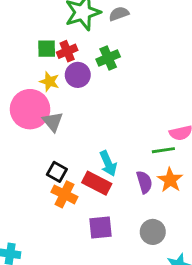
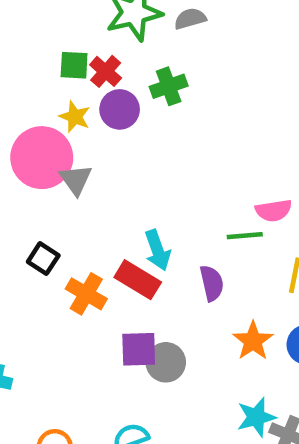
red cross: (67, 51) -> (106, 71), turned -30
black square: (57, 172) -> (43, 259), moved
orange star: (170, 180) -> (253, 341), moved
gray circle: (153, 232) -> (166, 362), moved

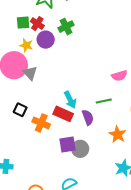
green line: (245, 236) -> (104, 101), moved
purple semicircle: (212, 283) -> (88, 117), moved

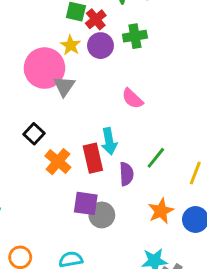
pink semicircle: (119, 76) -> (132, 99), moved, turned 42
green line: (104, 101) -> (156, 158), turned -56
red rectangle: (63, 114) -> (93, 158), turned 36

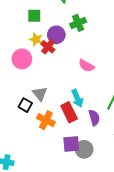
red cross: (96, 19) -> (48, 47), moved
pink circle: (44, 68) -> (22, 59), size x0.7
gray triangle: (64, 86) -> (40, 94), moved

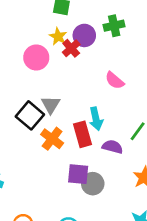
black square: (25, 105) -> (30, 115), size x1.5
purple semicircle: (94, 118) -> (112, 147), turned -70

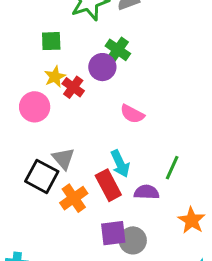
green cross: (114, 26) -> (118, 50), turned -30
purple circle: (84, 35) -> (102, 67), moved
yellow star: (58, 36) -> (55, 77), turned 30
orange cross: (52, 139) -> (74, 198), turned 30

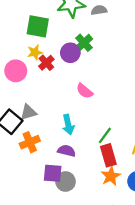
green square: (51, 41) -> (38, 26), size x1.5
gray triangle: (63, 159) -> (28, 112), turned 42
red rectangle: (108, 185) -> (108, 155), moved
purple semicircle: (147, 192) -> (67, 151), moved

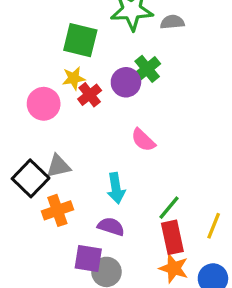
orange star: (111, 176) -> (174, 268), turned -30

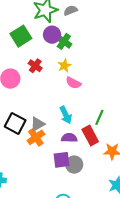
green square: (80, 40) -> (21, 36), turned -30
yellow star: (74, 78) -> (64, 66), moved
purple circle: (126, 82) -> (52, 35), moved
gray triangle: (58, 166) -> (37, 124), moved
red rectangle: (172, 237) -> (90, 136), moved

